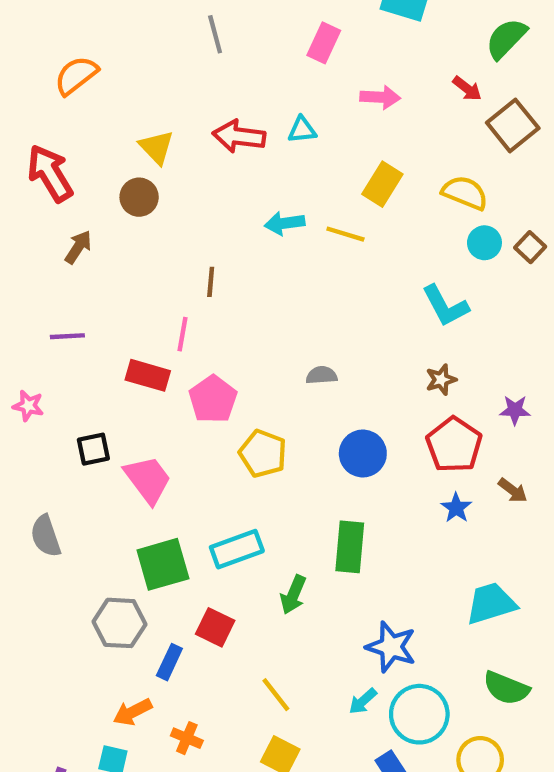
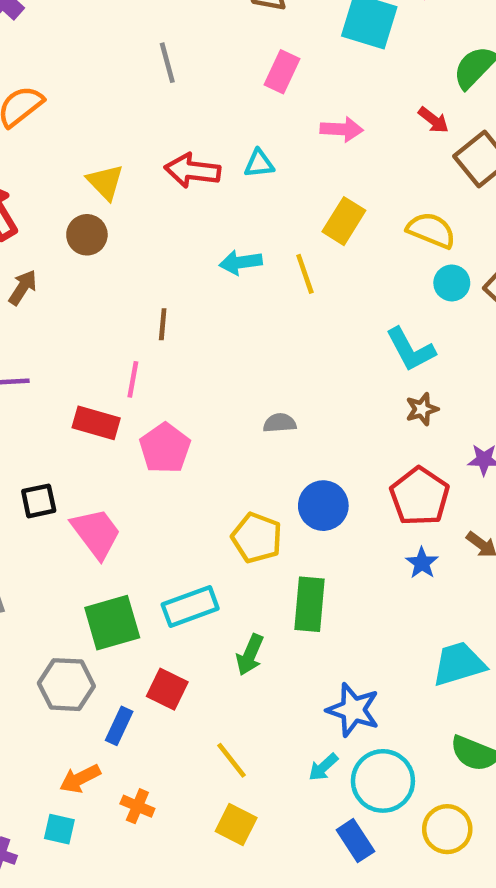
yellow line: (345, 234) -> (305, 274), turned 54
brown star: (441, 380) -> (422, 409), moved
yellow pentagon: (263, 453) -> (257, 538), moved

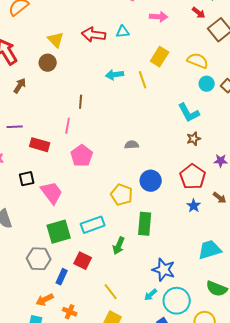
red rectangle: (96, 423) -> (40, 145), moved

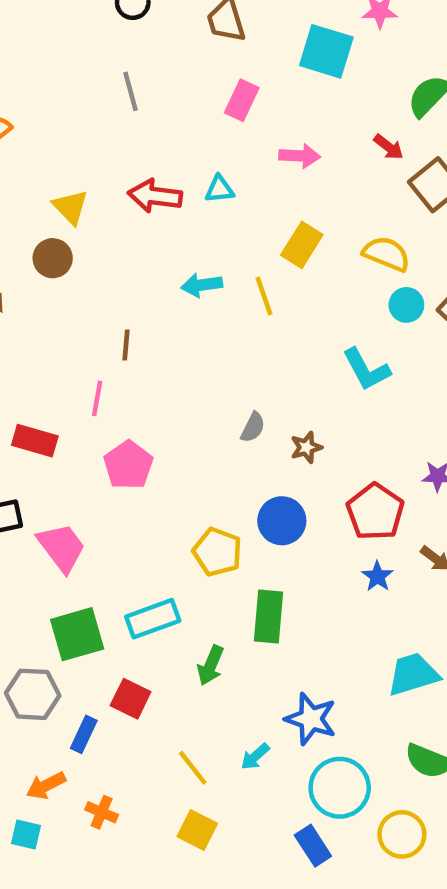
brown star: (194, 139) -> (306, 447), moved
gray semicircle: (132, 145) -> (253, 427), moved, turned 120
cyan arrow: (151, 295) -> (255, 757), moved

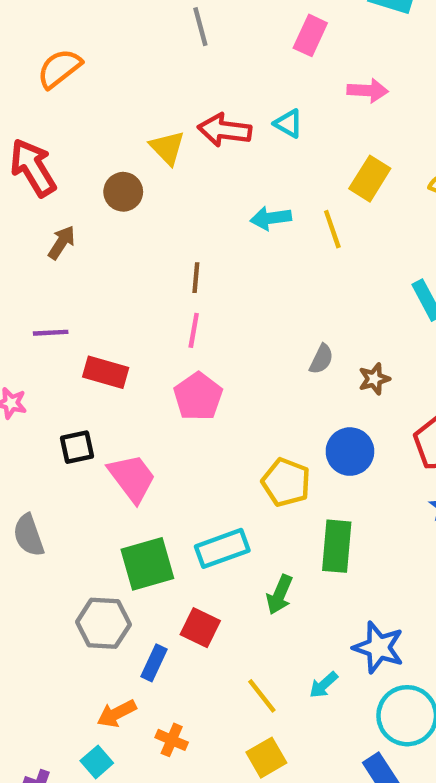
cyan triangle: (220, 189) -> (288, 124), turned 36
yellow triangle: (70, 207) -> (167, 148), moved
pink line: (97, 398) -> (194, 330), moved
yellow square: (197, 830) -> (266, 758), turned 33
cyan square: (26, 834) -> (97, 762), turned 36

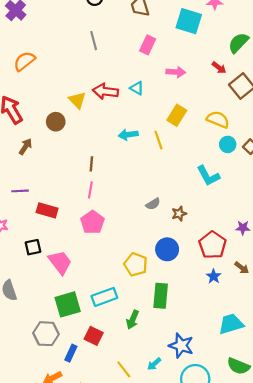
gray semicircle: (321, 359) -> (153, 204), turned 32

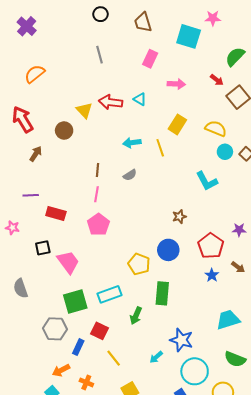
gray semicircle: (153, 204) -> (130, 175), moved
yellow line: (124, 369) -> (114, 358), moved

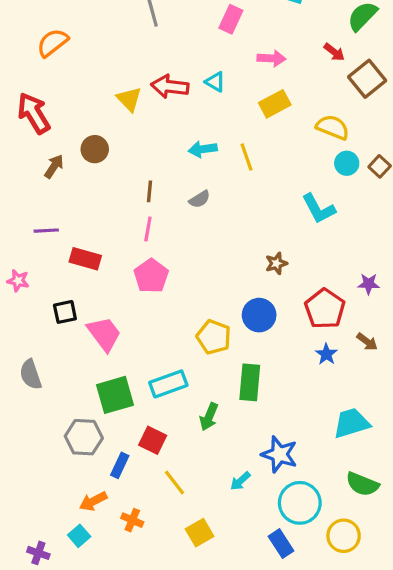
yellow rectangle: (177, 124) -> (275, 104), moved, turned 30
brown circle: (64, 131) -> (95, 149), moved

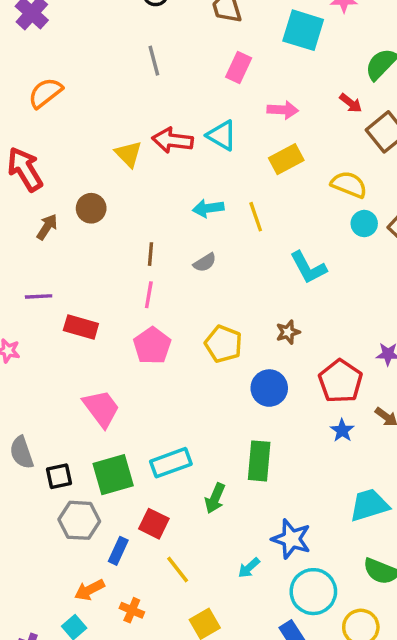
cyan triangle: (215, 82) -> (222, 135), size x1.4
cyan L-shape: (319, 209) -> (308, 268), moved
black square: (65, 312) -> (59, 476), moved
yellow pentagon: (214, 337) -> (223, 344), moved

